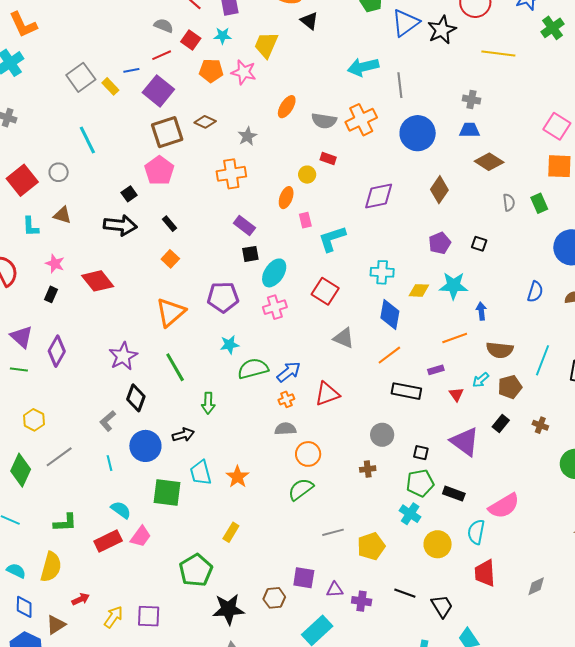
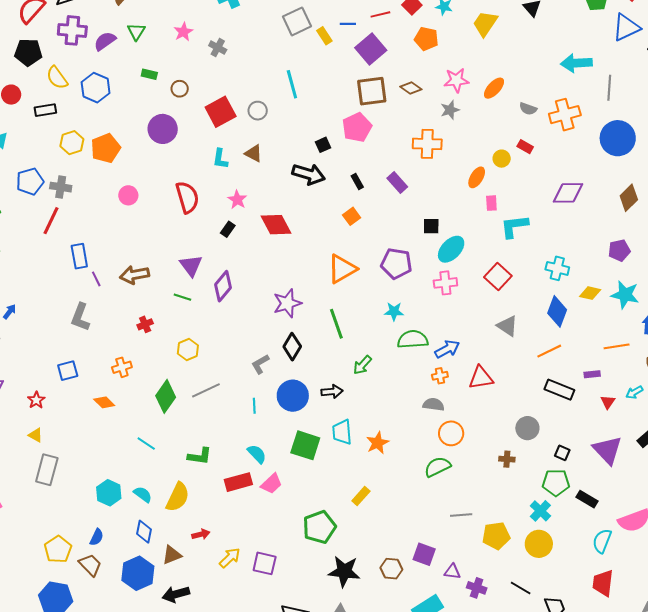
pink star: (244, 72) -> (456, 80), moved, turned -30
gray semicircle: (324, 121) -> (528, 109), size x0.7
purple rectangle: (244, 226) -> (397, 182), moved
green arrow: (208, 403) -> (362, 365), turned 30
yellow circle: (438, 544) -> (539, 544), moved

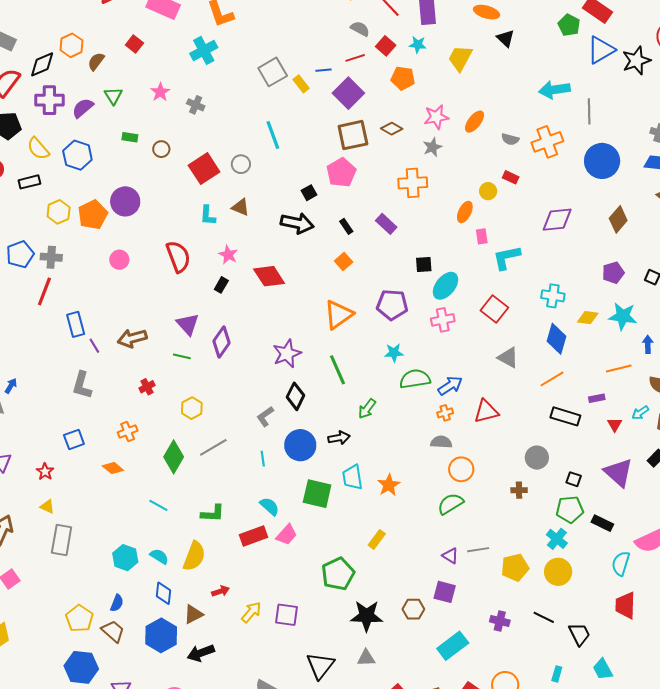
purple circle: (163, 129) -> (125, 201), moved
purple triangle: (452, 572) -> (450, 556), moved, turned 30

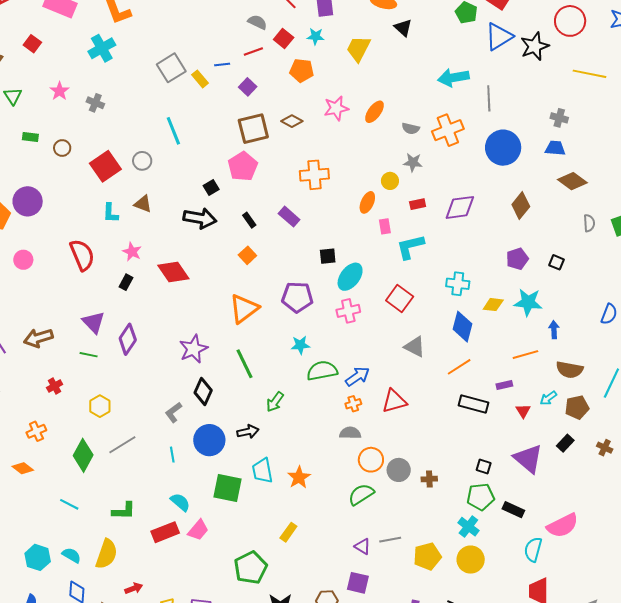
purple square: (348, 93) -> (248, 87), size x0.6
gray star: (432, 147) -> (413, 162), moved, turned 30
red rectangle: (511, 177) -> (418, 204), moved, turned -35
gray circle: (537, 458) -> (399, 470), moved

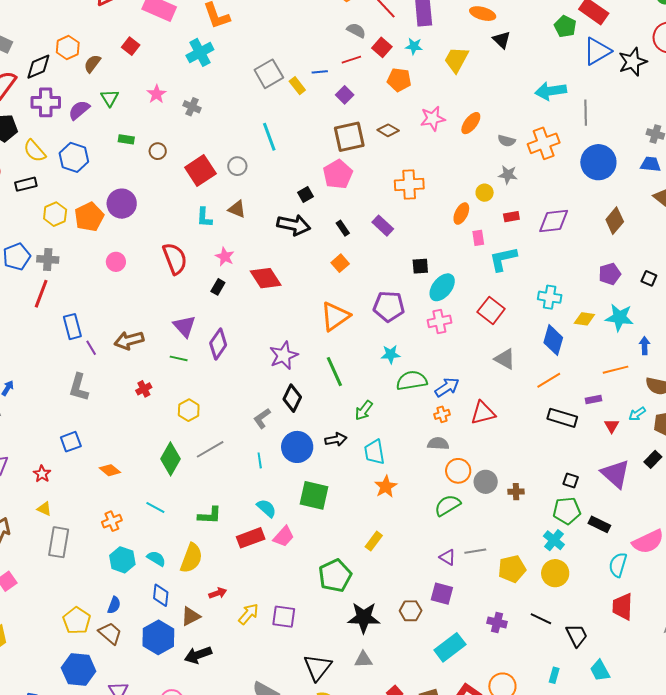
orange cross: (36, 431) -> (112, 521), moved
cyan trapezoid: (262, 471) -> (374, 452), moved

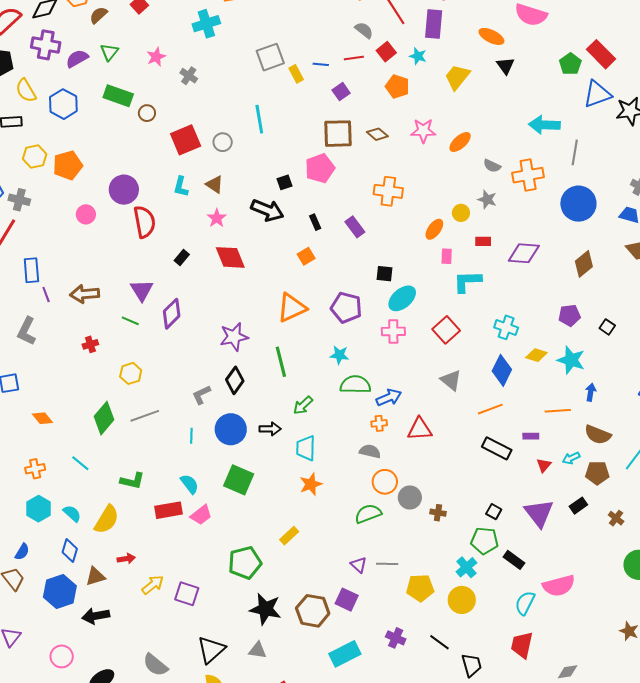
green rectangle: (126, 139) -> (118, 96), size x1.8
purple circle: (122, 204) -> (124, 190), moved
pink star: (225, 257) -> (217, 218), moved
brown hexagon: (411, 611) -> (313, 611), size x1.5

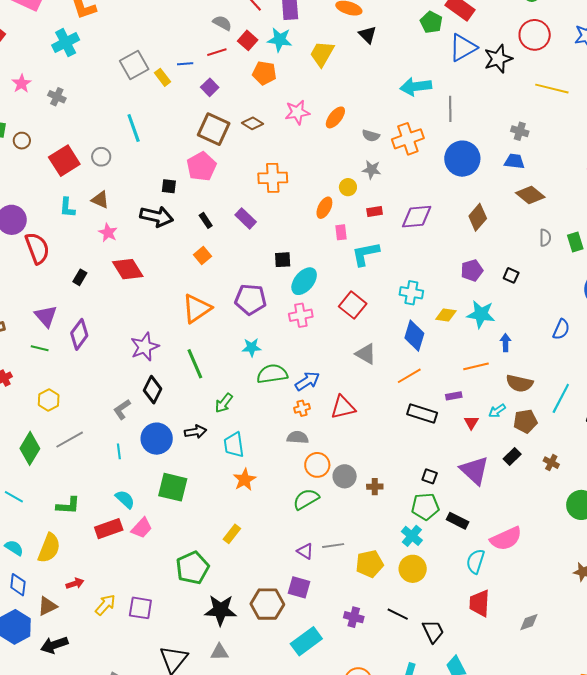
cyan star: (418, 56) -> (280, 40), size x1.4
brown square: (338, 134) -> (214, 129), turned 36
black square: (284, 182) -> (169, 186), turned 35

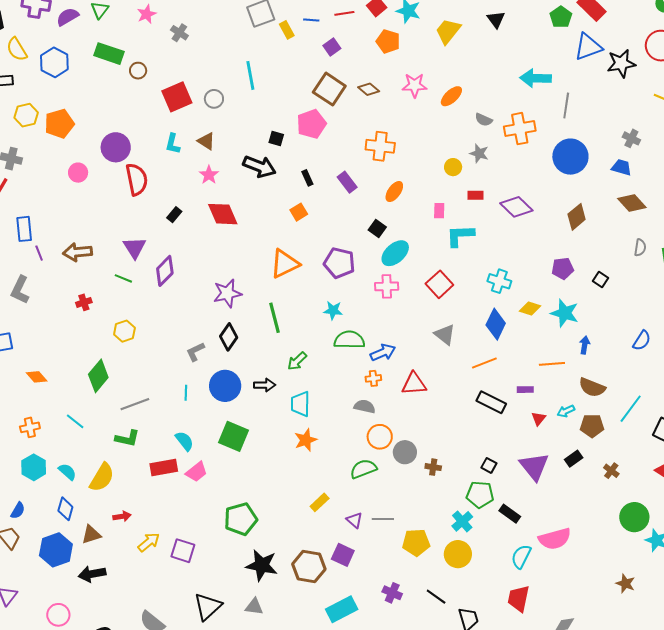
orange ellipse: (324, 208) -> (394, 192), moved
purple diamond: (417, 217) -> (516, 207), turned 40
black square: (283, 260) -> (377, 229), turned 30
gray line: (70, 440) -> (135, 404), moved
yellow rectangle: (232, 534) -> (320, 502), moved

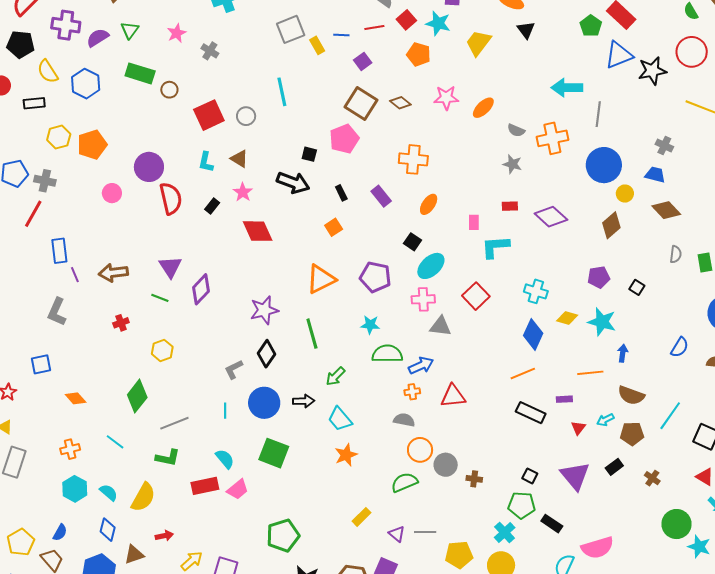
yellow circle: (453, 167) -> (625, 194), moved
black rectangle: (174, 215) -> (212, 206), moved
gray triangle: (445, 334) -> (440, 326), moved, turned -30
cyan trapezoid: (300, 404) -> (340, 419), turned -40

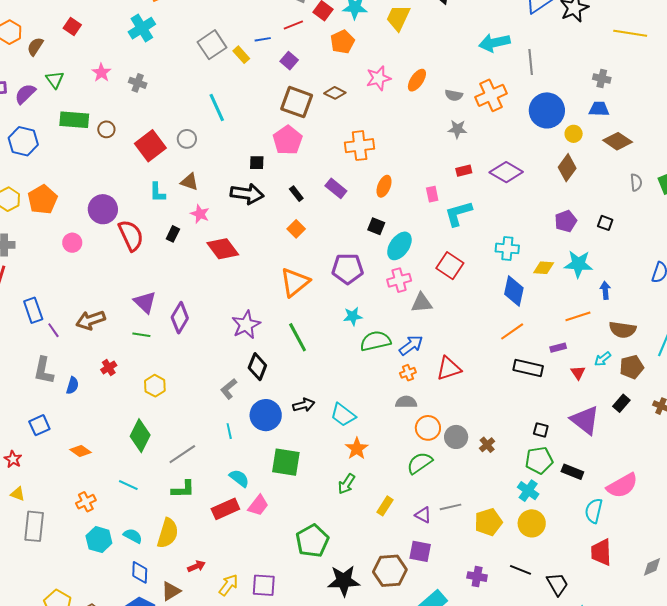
orange pentagon: (419, 54) -> (342, 42), turned -30
green arrow: (335, 376) -> (346, 484), moved
brown cross: (474, 479) -> (487, 445), turned -35
blue semicircle: (60, 532) -> (72, 385), moved

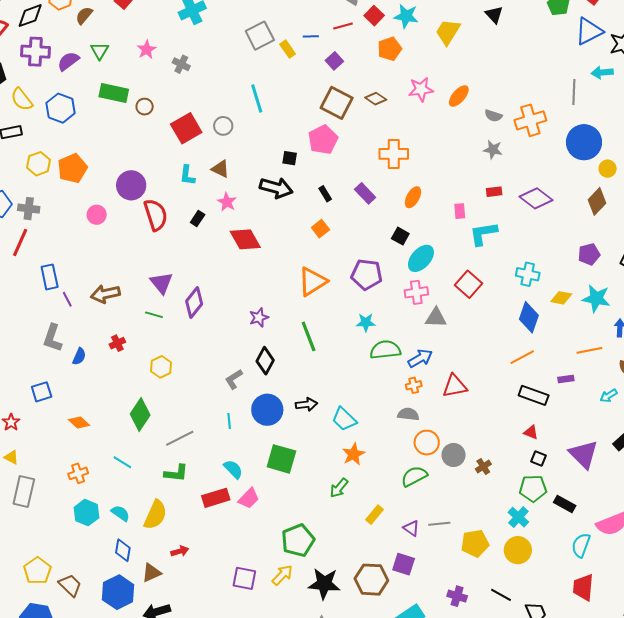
cyan arrow: (494, 43) -> (602, 73), moved, size x0.7
purple star: (246, 325) -> (259, 318), size x0.7
red triangle: (578, 373) -> (531, 432), moved, turned -42
yellow arrow: (229, 585) -> (282, 575), moved

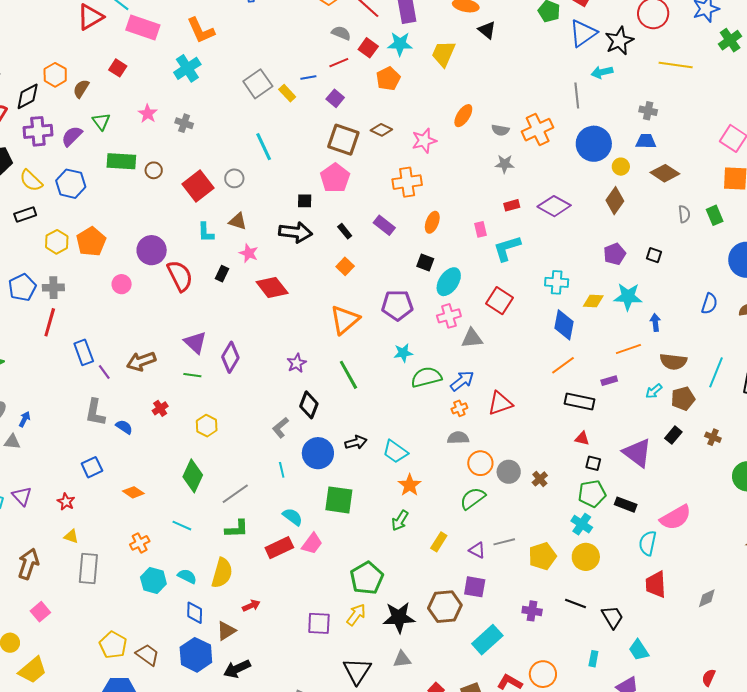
pink star: (421, 89) -> (424, 141), moved
blue semicircle: (79, 356) -> (124, 427), turned -72

